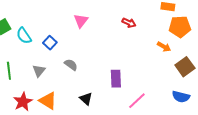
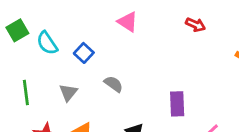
pink triangle: (81, 21) -> (128, 22), turned -35

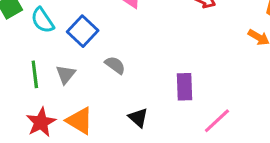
blue square: (84, 53) -> (83, 31), size x1.4
green line: (26, 93) -> (35, 74), moved

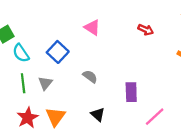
cyan semicircle: (42, 20) -> (21, 53), moved
gray semicircle: (115, 65) -> (90, 76), moved
orange triangle: (80, 121) -> (55, 117), turned 35

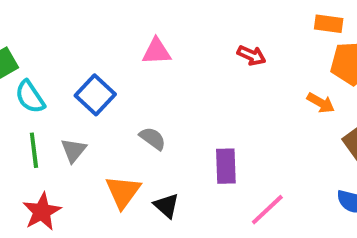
pink triangle: (92, 27) -> (157, 51), turned -36
orange triangle: (55, 117) -> (123, 192), moved

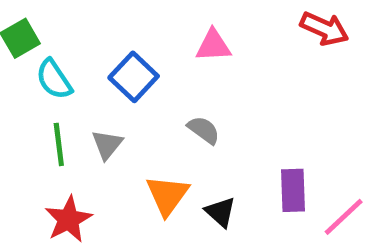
pink triangle: (157, 51) -> (213, 45), moved
red arrow: (251, 55) -> (324, 29), size x1.4
purple rectangle: (226, 166) -> (293, 190), moved

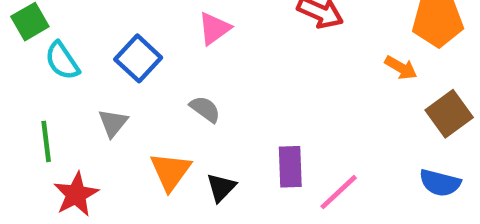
pink triangle: (213, 45) -> (214, 29), turned -33
green line: (59, 144) -> (46, 141), moved
black triangle: (221, 212) -> (221, 187), turned 32

